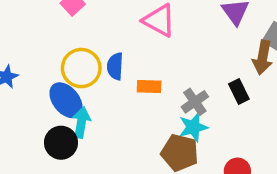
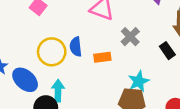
blue ellipse: (66, 100) -> (25, 80), moved
gray cross: (195, 102) -> (130, 37), moved

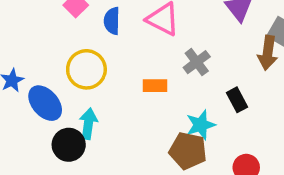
blue semicircle: (76, 47) -> (112, 21), moved
black rectangle: (167, 51) -> (237, 100), moved

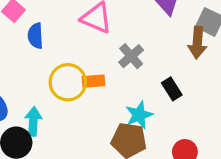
blue semicircle: (112, 21) -> (35, 36), moved
yellow circle: (86, 69) -> (68, 82), moved

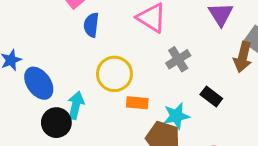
orange rectangle: (94, 81) -> (137, 103), moved
black rectangle: (172, 89) -> (211, 97), turned -30

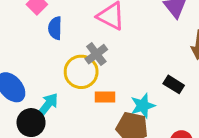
gray cross: (178, 59) -> (96, 54), moved
cyan arrow: (76, 105) -> (48, 105), turned 30

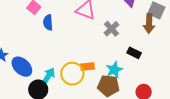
gray cross: (96, 54) -> (111, 29), moved
yellow circle: (81, 72) -> (72, 74), moved

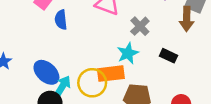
orange rectangle: (87, 66) -> (111, 74), size x1.5
blue ellipse: (22, 67) -> (46, 72), moved
cyan star: (114, 70) -> (128, 53), moved

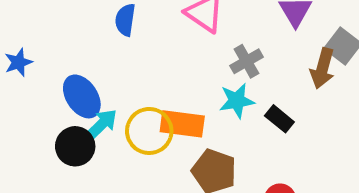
cyan star: (128, 53) -> (237, 101), moved

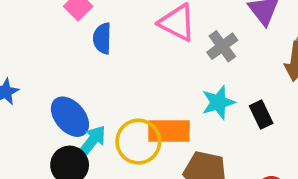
gray cross: (246, 61) -> (222, 46), moved
black rectangle: (279, 119) -> (261, 115), turned 32

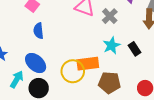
blue semicircle: (102, 38) -> (38, 31), moved
cyan arrow: (92, 141) -> (17, 79), moved

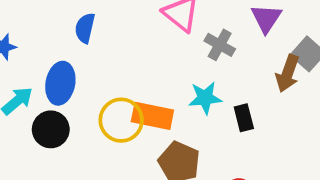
gray cross: (110, 16) -> (220, 45), turned -35
blue ellipse: (36, 63) -> (60, 83), turned 40

